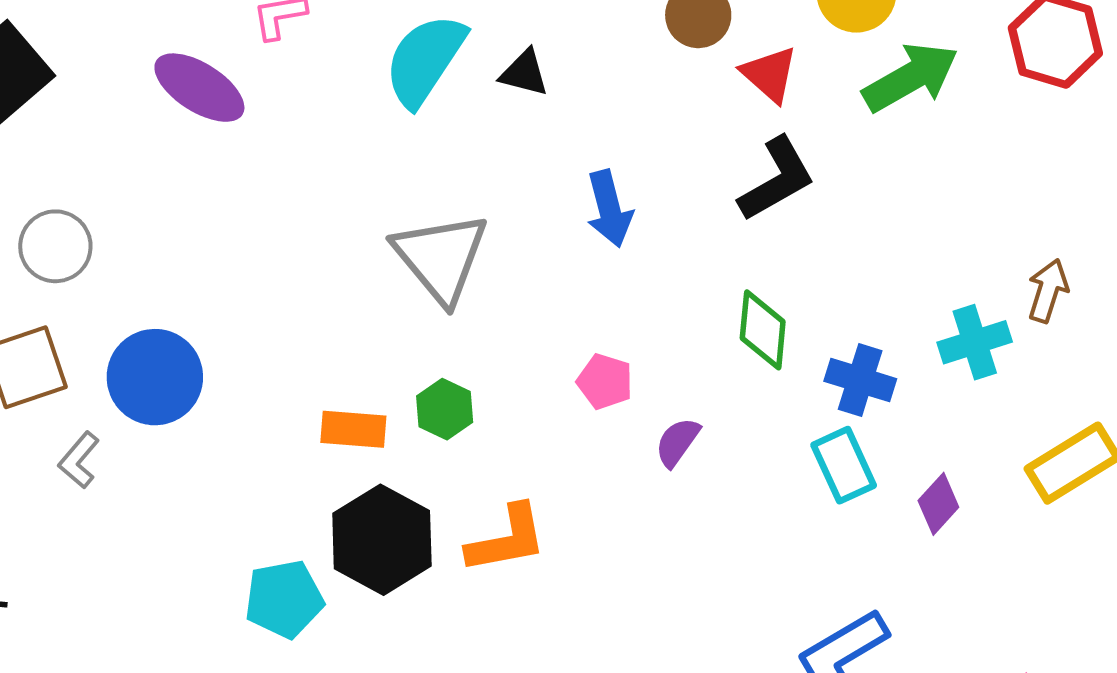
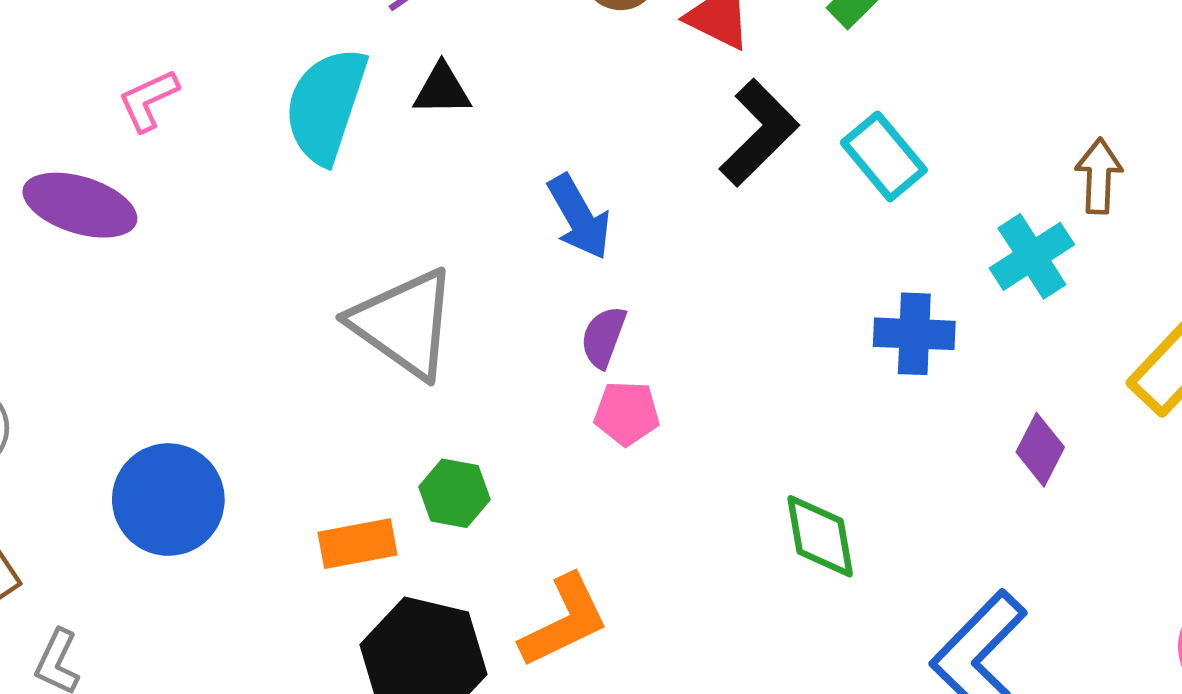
green diamond: (763, 330) -> (820, 536), moved
blue circle: (155, 377) -> (168, 500), moved
purple semicircle: (677, 442) -> (604, 337), moved
cyan rectangle: (844, 465) -> (884, 156), moved

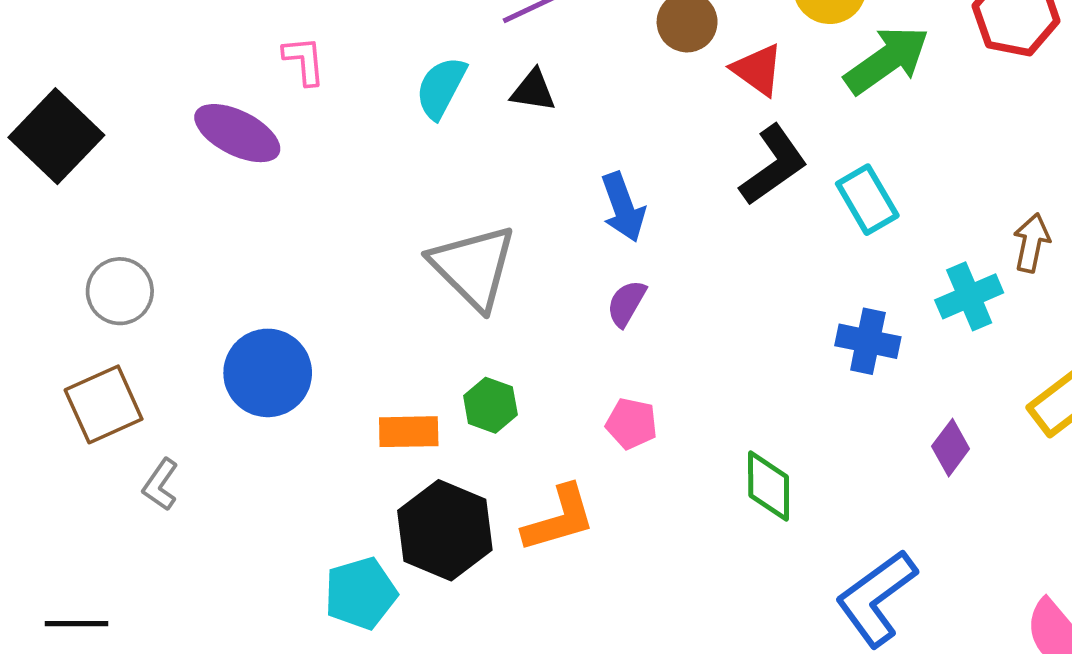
pink L-shape: (148, 100) -> (304, 61), turned 100
cyan semicircle: (326, 105) -> (441, 88), size x0.7
pink pentagon: (627, 413) -> (631, 424), moved

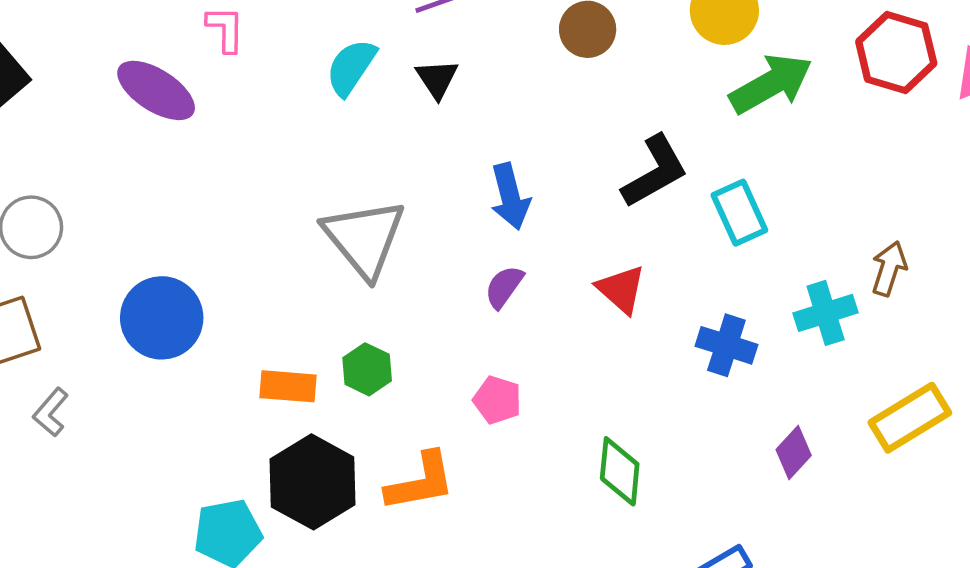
red triangle: (758, 70) -> (621, 289), moved
black triangle: (533, 91) -> (437, 79), turned 42

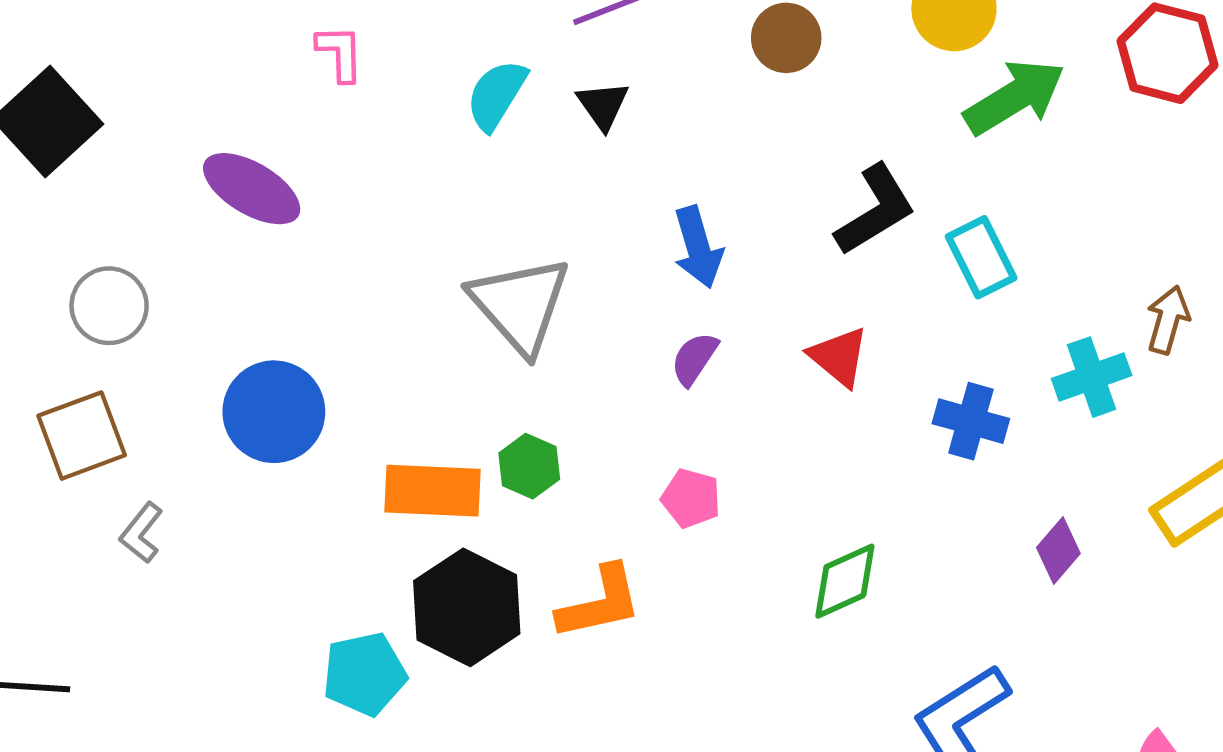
purple ellipse: (156, 90) -> (252, 189), moved
orange rectangle: (288, 386) -> (433, 491), size x1.4
green diamond: (620, 471) -> (845, 581), turned 62

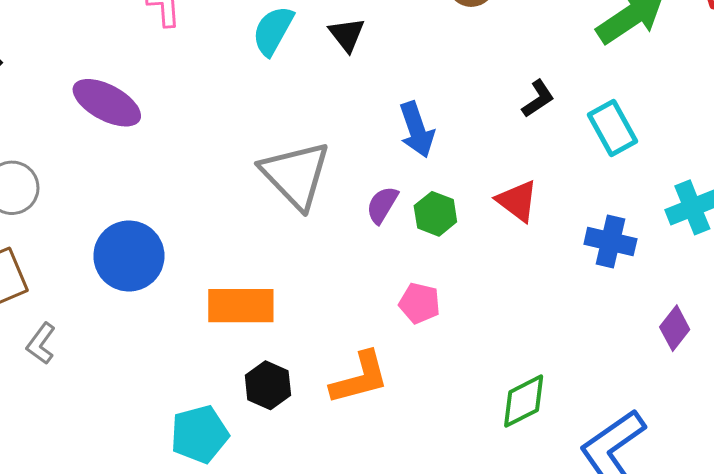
black L-shape: (875, 210) -> (538, 99), size x0.6
purple semicircle: (694, 359) -> (382, 205), moved
green hexagon: (529, 466) -> (435, 214), moved
green diamond: (845, 581) -> (524, 401), moved
black hexagon: (467, 607) -> (268, 385), size x0.6

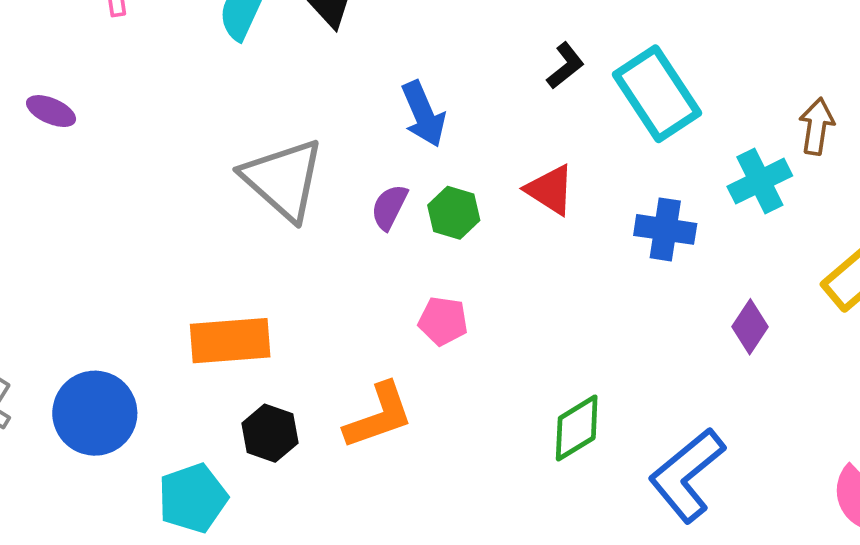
purple ellipse: (107, 103) -> (51, 111), size x0.6
cyan rectangle: (612, 128) -> (657, 94), size x1.4
blue circle: (129, 256) -> (95, 413), moved

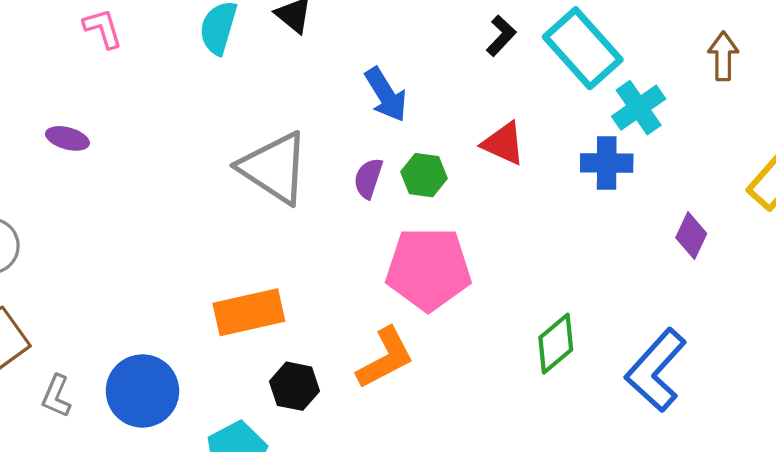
cyan cross: (760, 181) -> (639, 108), moved
pink pentagon: (443, 321) -> (428, 269), size x2.0

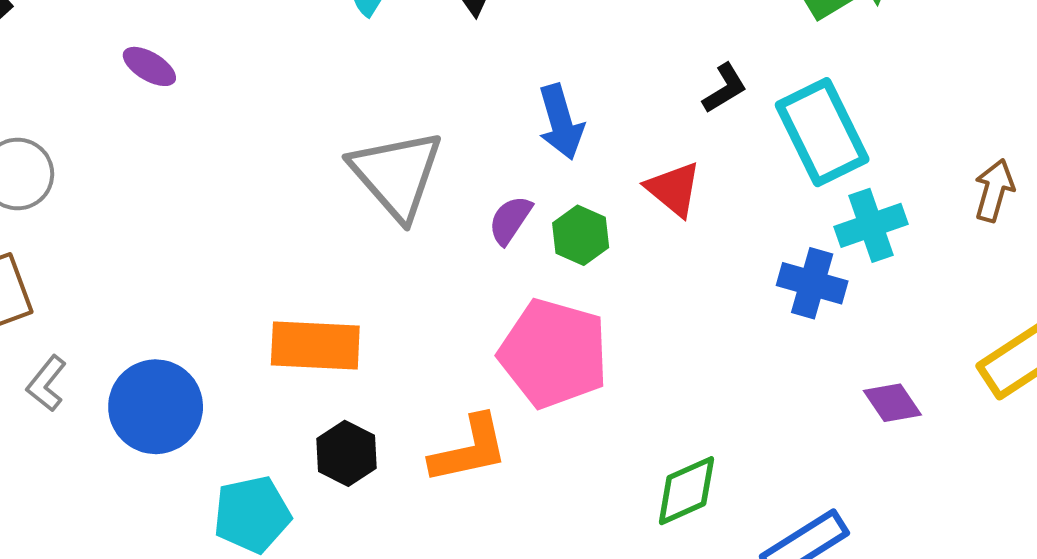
red triangle: (504, 143) -> (674, 189), moved
purple diamond: (691, 236) -> (892, 403), turned -75

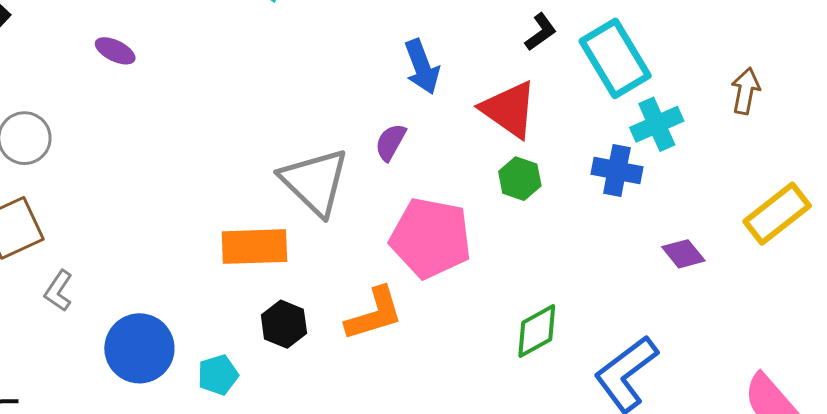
gray triangle: (397, 174) -> (315, 182), moved
red triangle: (674, 189) -> (509, 109), size x1.4
green hexagon: (581, 235) -> (520, 179), moved
blue circle: (156, 407) -> (139, 348), moved
cyan pentagon: (252, 514) -> (218, 375), size x0.7

